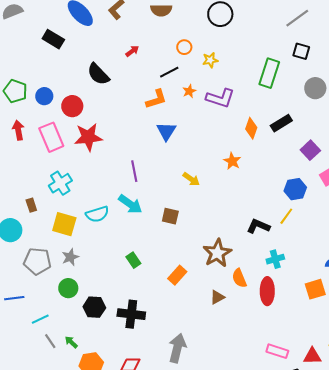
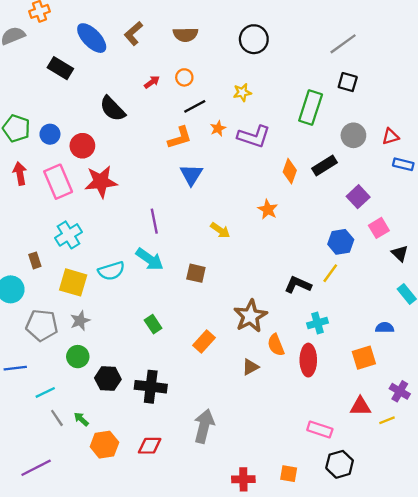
orange circle: (184, 47) -> (184, 77), moved
gray circle: (315, 88) -> (353, 135), moved
red triangle: (312, 356) -> (360, 406), moved

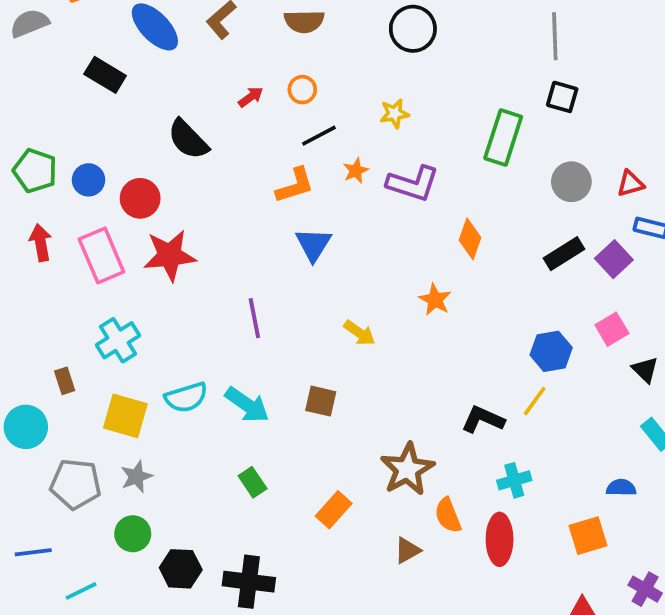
gray line: (343, 44) -> (555, 36), turned -56
black rectangle: (324, 165) -> (564, 254), moved
purple square: (358, 197) -> (614, 259), moved
cyan arrow: (150, 259) -> (247, 405), moved

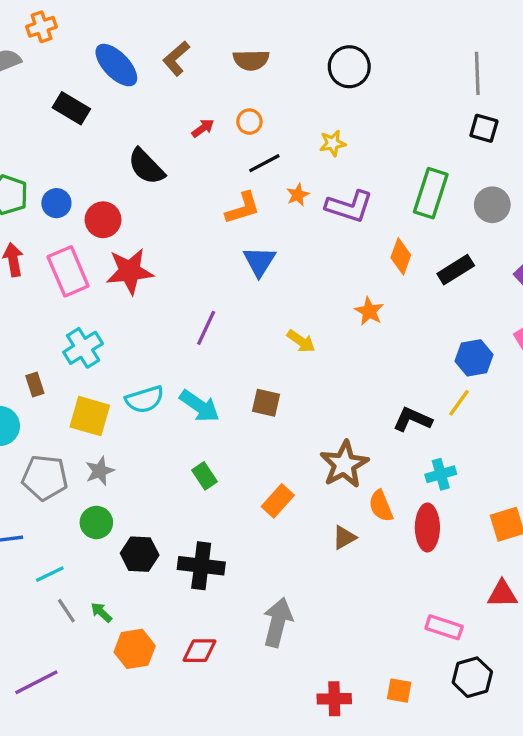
green rectangle: (503, 138) -> (431, 193), moved
black rectangle: (564, 254) -> (456, 270), moved
purple line: (254, 318) -> (206, 328), turned 36

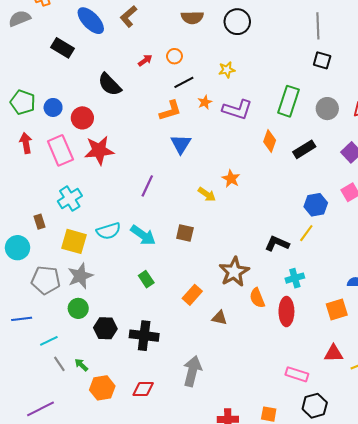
brown semicircle: (251, 60) -> (192, 17), moved
orange star: (369, 311) -> (231, 179), moved
gray star: (100, 471) -> (80, 276), size x1.4
brown triangle: (344, 537) -> (219, 318), moved, turned 42

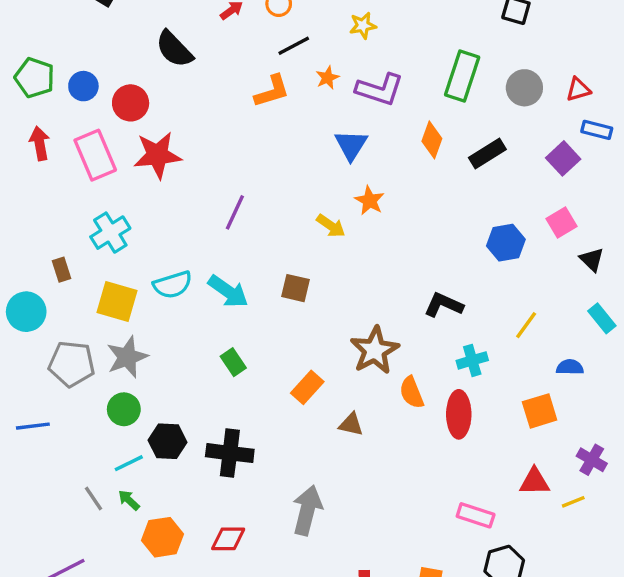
blue triangle: (181, 144) -> (351, 145), moved
yellow line: (306, 233) -> (526, 325), moved
cyan line: (49, 341) -> (129, 463), moved

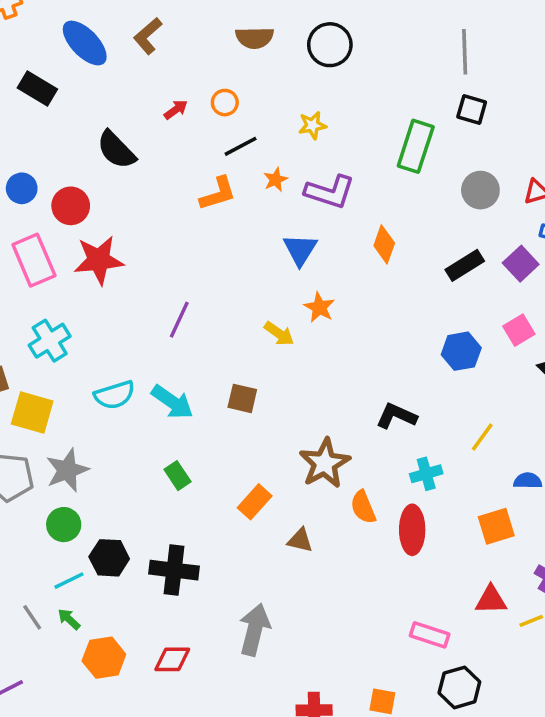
green rectangle: (462, 76) -> (416, 146), moved
black rectangle: (487, 153) -> (465, 265), moved
yellow square: (117, 302) -> (32, 412), moved

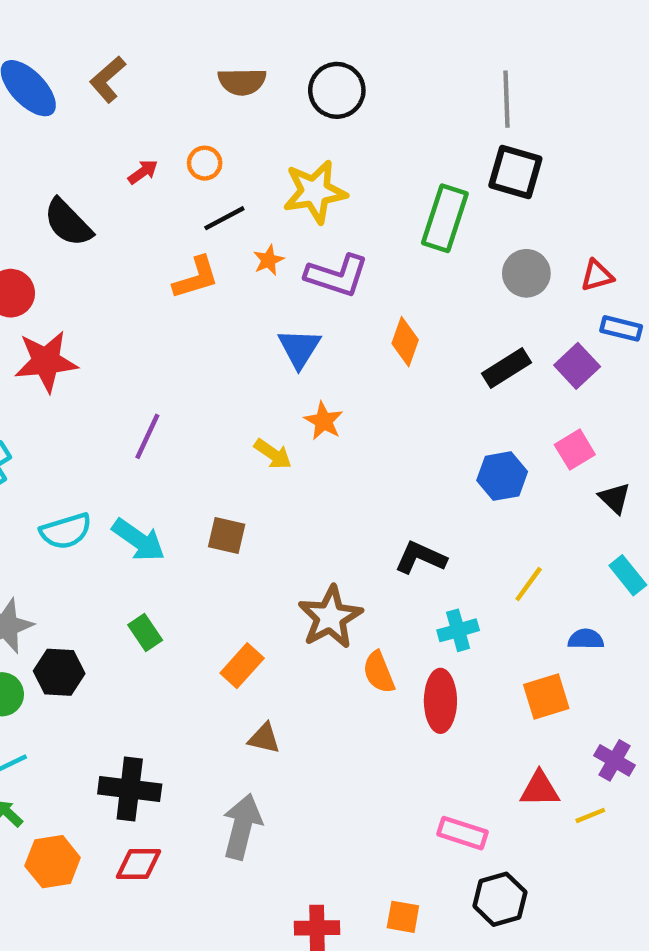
black square: (472, 110) -> (515, 172), size x1.4
yellow star: (312, 125) -> (315, 192), size x1.8
brown triangle: (300, 540) -> (264, 738), moved
black hexagon: (109, 558) -> (59, 672), moved
black cross: (174, 570) -> (130, 789), moved

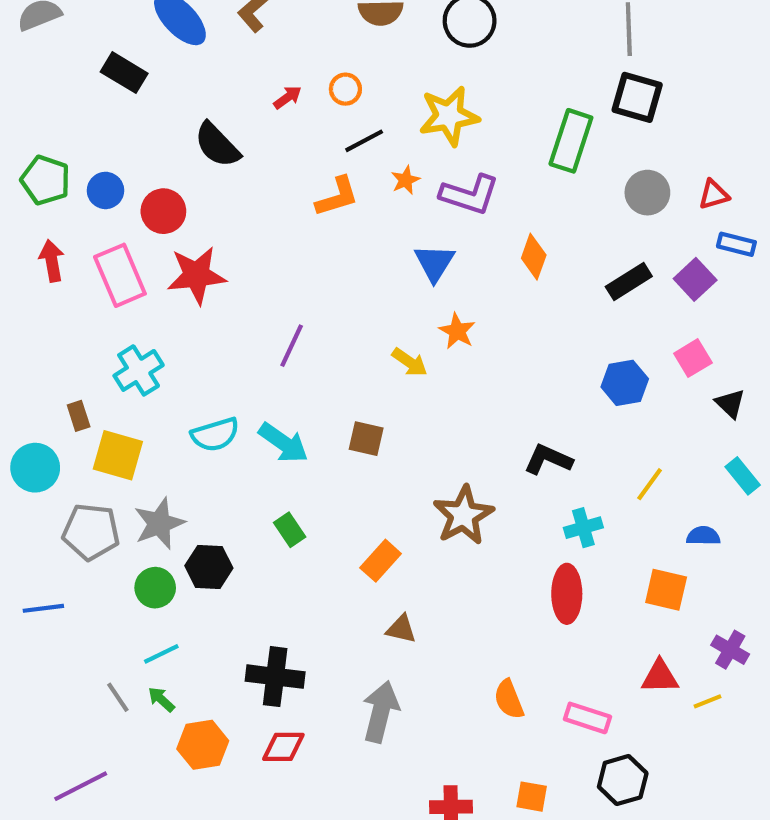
orange semicircle: (379, 672) -> (509, 699), moved
orange square: (546, 696) -> (666, 590), turned 30

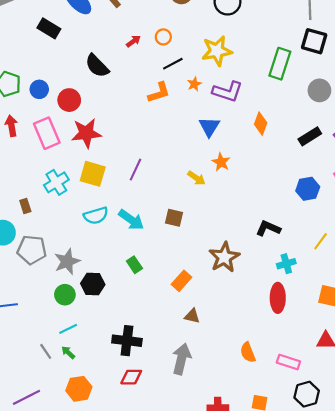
yellow square: (118, 455) -> (93, 174), moved
gray pentagon: (91, 532) -> (32, 250), moved
orange hexagon: (203, 745) -> (79, 389), moved

